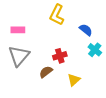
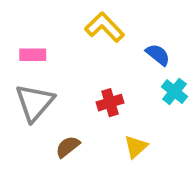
yellow L-shape: (57, 15) -> (105, 27), turned 110
brown semicircle: (46, 72) -> (68, 147), moved

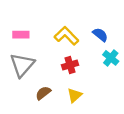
yellow L-shape: (105, 27) -> (66, 36), moved
yellow triangle: (136, 147) -> (75, 95), moved

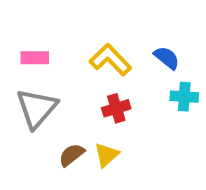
cyan cross: (111, 58) -> (184, 97), turned -35
yellow triangle: (75, 95) -> (107, 155), moved

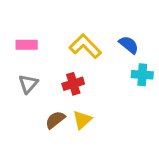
gray triangle: (37, 108) -> (28, 84), size x0.6
red cross: (116, 108) -> (73, 84), moved

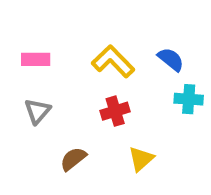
red cross: (73, 84) -> (115, 111), moved
yellow triangle: (82, 120) -> (141, 159), moved

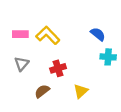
yellow L-shape: (113, 61) -> (48, 35), moved
red cross: (115, 111) -> (58, 68), moved

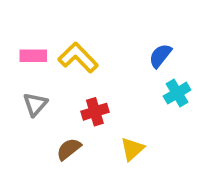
blue semicircle: (98, 34) -> (160, 56), turned -91
cyan cross: (108, 57) -> (177, 93), turned -35

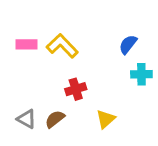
cyan cross: (177, 93) -> (141, 74), turned 30
gray triangle: (35, 104) -> (26, 119), moved, turned -42

